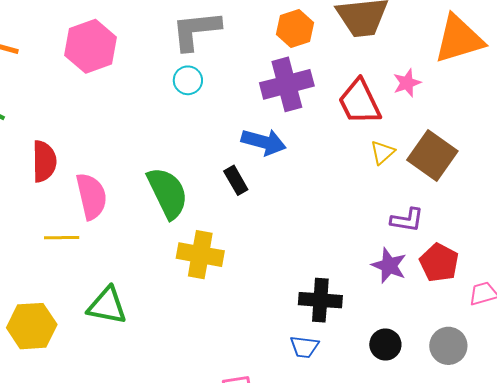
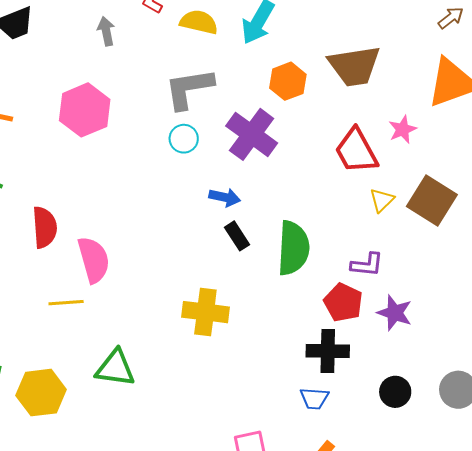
purple cross: (287, 84) -> (252, 134), moved, turned -36
blue arrow: (264, 142) -> (225, 197), moved, size x0.7
green semicircle: (168, 193) -> (293, 248), moved, turned 32
purple L-shape: (407, 220) -> (367, 265), moved
red pentagon: (439, 263) -> (343, 302), moved

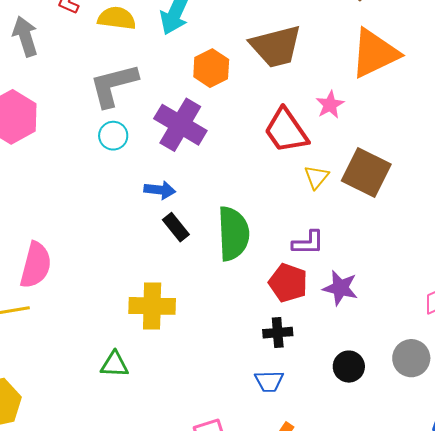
gray arrow: (106, 31) -> (25, 36), size x1.4
pink semicircle: (94, 260) -> (36, 265), turned 36
black cross: (328, 351) -> (278, 333), size x0.7
green triangle: (115, 368) -> (114, 364), moved, size x0.7

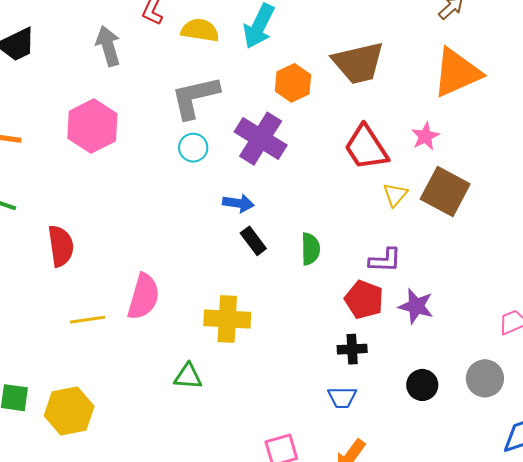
pink star: (330, 105) -> (425, 136), moved
green semicircle: (233, 234) -> (310, 249), size x0.6
pink semicircle: (36, 265) -> (144, 297), moved

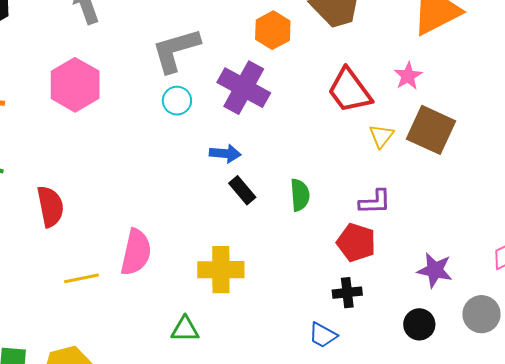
purple star: (416, 306) -> (435, 270), moved
blue trapezoid: (342, 397) -> (323, 335), moved, turned 32

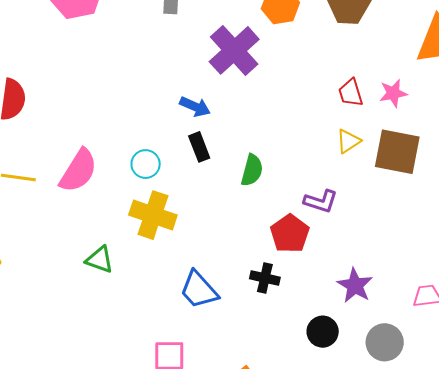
red trapezoid: (350, 91) -> (351, 93), moved, size x0.6
cyan circle: (177, 101) -> (146, 164), moved
brown square: (431, 130) -> (397, 152), turned -33
blue trapezoid: (323, 335) -> (199, 290), moved, size x1.4

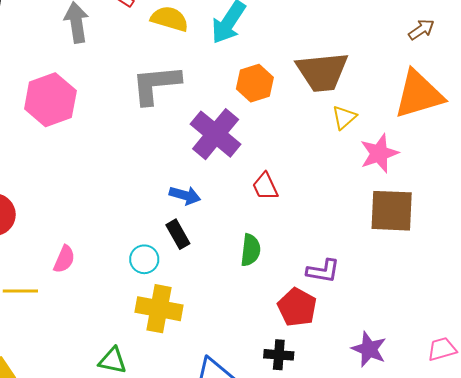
red trapezoid: (351, 93) -> (265, 186), moved
pink star: (393, 93) -> (379, 153), size x1.4
yellow triangle: (348, 141) -> (344, 117), moved
black rectangle: (199, 147) -> (178, 234), moved
pink semicircle: (78, 171) -> (64, 259), moved, size x0.6

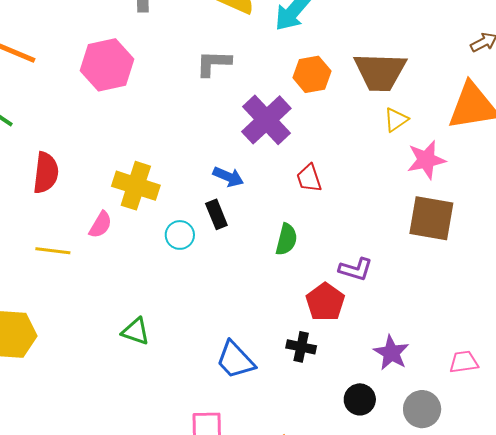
gray L-shape: (156, 85) -> (214, 63), size x0.7
yellow cross: (159, 309) -> (136, 186), moved

